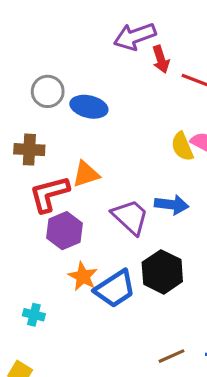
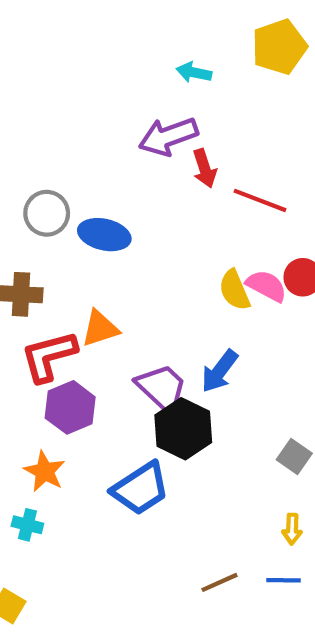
blue arrow: (172, 205) -> (220, 371), turned 120
black hexagon: (162, 272) -> (183, 429), moved
orange star: (83, 276) -> (45, 471), moved

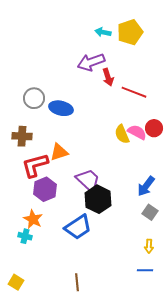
yellow pentagon: (279, 47) -> (130, 32), moved
blue arrow: (220, 371) -> (146, 186), moved
cyan cross: (27, 525) -> (25, 236), moved
brown line: (220, 582) -> (77, 282), moved, turned -72

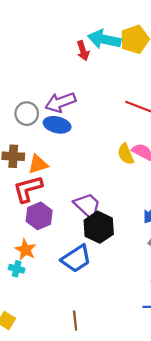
cyan arrow: (103, 32) -> (104, 39), size x1.8
purple arrow: (91, 62) -> (60, 102), moved
red arrow: (108, 77) -> (83, 51), moved
orange triangle: (59, 152) -> (38, 164), moved

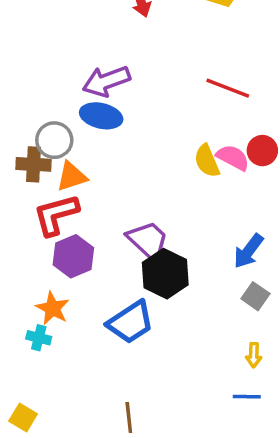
gray circle: (27, 114) -> (54, 140), moved

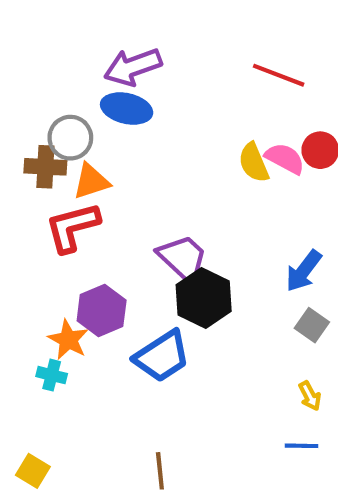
purple hexagon: (73, 256) -> (102, 310), moved
yellow arrow: (254, 355) -> (310, 396), turned -30

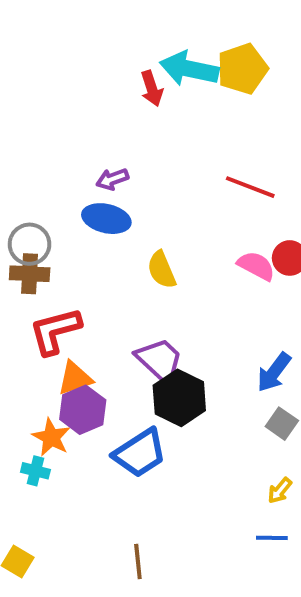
purple arrow: (133, 67) -> (112, 179), size x0.6
gray circle: (70, 138) -> (30, 244), moved
yellow semicircle: (254, 163) -> (162, 270), moved
orange triangle: (91, 181) -> (75, 378), moved
yellow arrow: (310, 396) -> (280, 491), turned 68

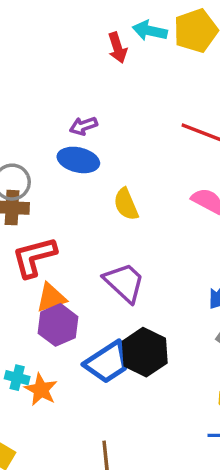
cyan arrow: (189, 69) -> (150, 31), size x0.7
black hexagon: (179, 398) -> (145, 352), moved
orange star: (51, 437) -> (41, 390), moved

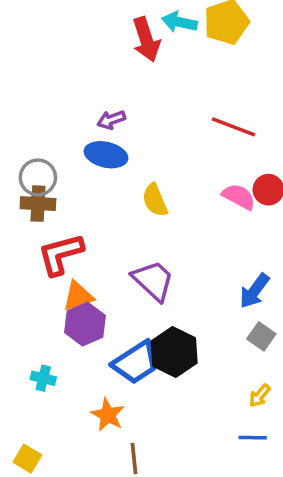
red arrow: (117, 48) -> (146, 40), size x1.4
orange star: (41, 390) -> (108, 415), moved

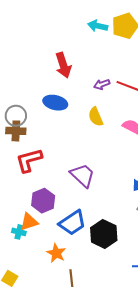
red arrow: (146, 40) -> (63, 65), moved
purple arrow: (111, 120) -> (102, 84), moved
yellow semicircle: (155, 200) -> (96, 117), moved
orange triangle: (78, 296) -> (29, 222), moved
black hexagon: (174, 352) -> (104, 234), moved

